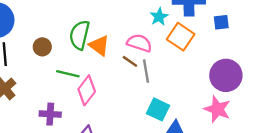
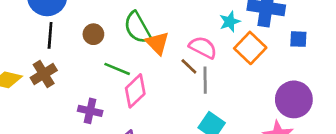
green semicircle: (80, 35) -> (137, 28), turned -52

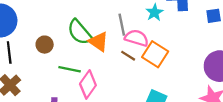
orange square: (250, 48) -> (155, 54), moved
gray line: (205, 80) -> (122, 25), moved

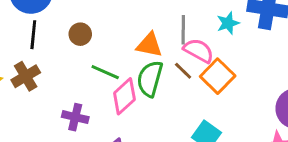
green semicircle: (80, 32) -> (150, 79), moved, turned 44
orange triangle: (99, 42) -> (149, 45), turned -35

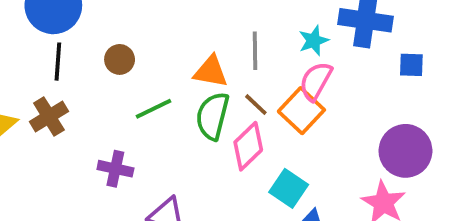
pink semicircle: (199, 51) -> (316, 81), moved, turned -88
green line: (105, 72) -> (154, 109), turned -48
pink diamond: (124, 96) -> (248, 146), moved

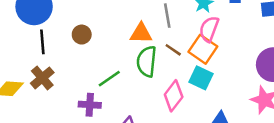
green line: (154, 109) -> (109, 79), moved
pink diamond: (248, 146) -> (174, 96), moved
cyan square: (289, 188) -> (201, 78), moved

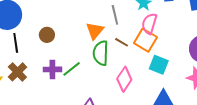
orange triangle: (141, 33) -> (95, 31), turned -48
cyan square: (201, 78) -> (159, 65), moved
purple cross: (90, 105) -> (52, 69), moved

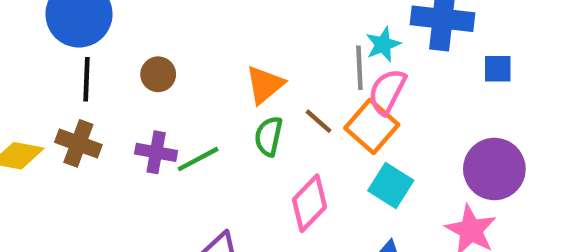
gray line: (115, 15) -> (359, 68), moved
green semicircle: (101, 53) -> (269, 136), size x0.7
brown cross: (17, 72) -> (78, 143), turned -36

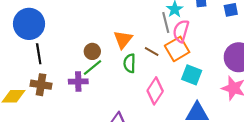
brown circle: (158, 74) -> (92, 51), moved
orange square: (372, 126) -> (177, 49), turned 30
green line: (198, 159) -> (92, 68), moved

